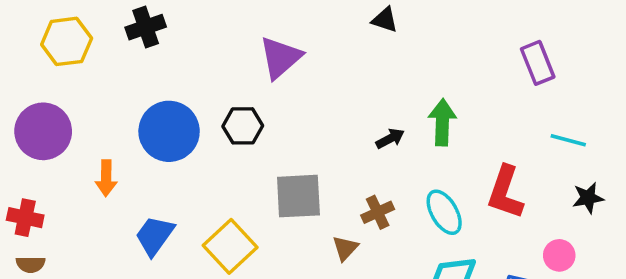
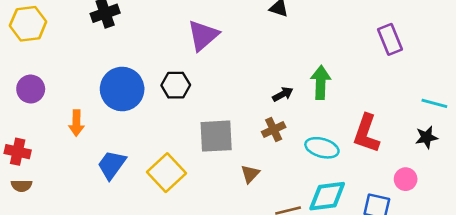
yellow hexagon: (67, 41) -> (28, 24), moved
purple circle: (43, 131) -> (31, 89), size x0.7
cyan line: (568, 140) -> (434, 103), moved
brown cross: (378, 212) -> (274, 129), moved
cyan ellipse: (444, 212) -> (322, 148), turned -44

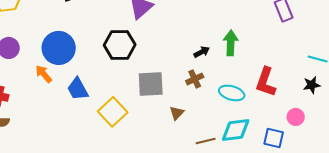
black hexagon: (176, 85) -> (120, 45), size x1.4
blue circle: (122, 89) -> (59, 48), moved
orange arrow: (76, 123) -> (44, 74), turned 138
blue trapezoid: (112, 165) -> (78, 89), moved, turned -65

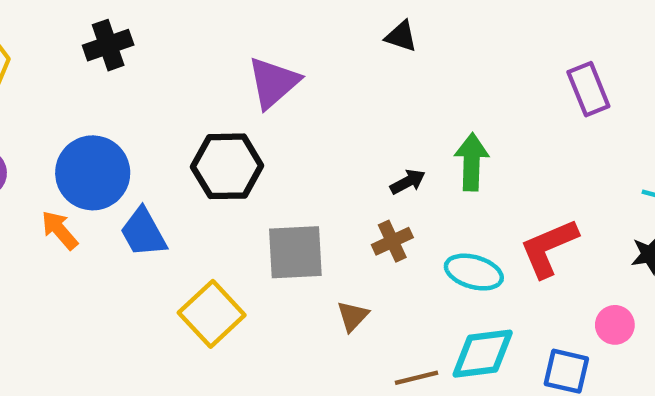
red L-shape: (266, 82) -> (549, 248), turned 48
blue trapezoid: (78, 89) -> (143, 232), moved

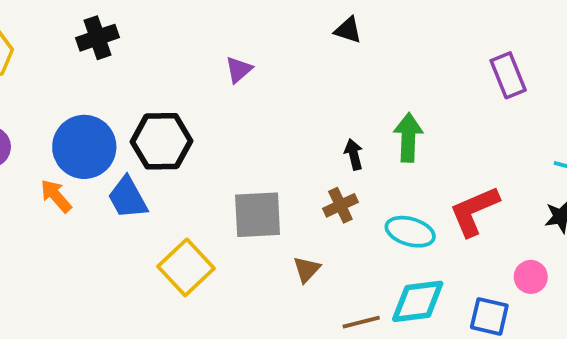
purple triangle: (273, 83) -> (239, 70), size x0.6
black hexagon: (227, 166) -> (162, 141), moved
black arrow: (408, 182) -> (354, 154), turned -76

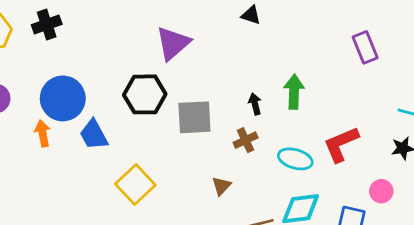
black cross: (97, 38) -> (47, 25), moved
purple triangle: (239, 70) -> (173, 43), size x1.8
black hexagon: (162, 141) -> (145, 94), moved
orange arrow: (56, 196) -> (43, 133), turned 30
gray square: (258, 215) -> (194, 117), moved

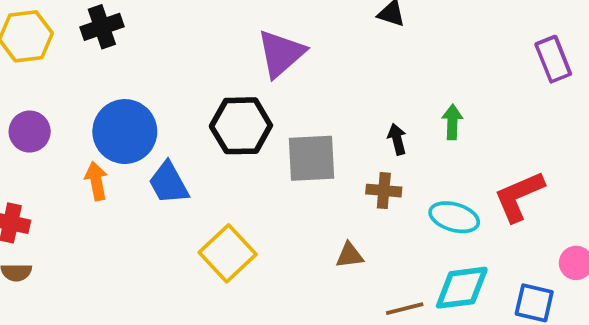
green arrow: (294, 92) -> (452, 122), size x0.7
brown cross: (246, 140) -> (384, 191), turned 30
brown triangle: (221, 186) -> (349, 255), turned 40

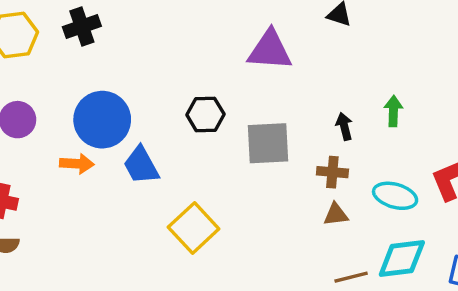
purple triangle: (281, 53) -> (270, 50), moved, turned 45
black hexagon: (241, 126) -> (205, 115), size x0.7
orange arrow: (96, 181) -> (77, 164), turned 104
brown triangle: (349, 255) -> (336, 214), moved

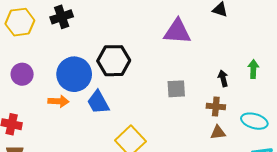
black hexagon: (205, 115) -> (114, 61), moved, size x1.4
gray square: (268, 143) -> (176, 89), size x0.7

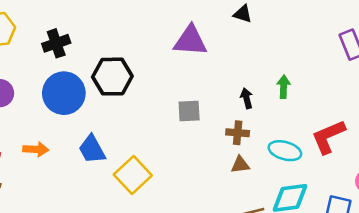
black cross: (62, 17) -> (56, 43), moved
orange arrow: (59, 101) -> (36, 149), moved
blue trapezoid: (98, 102) -> (92, 149), moved

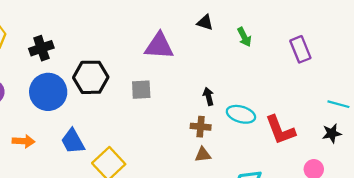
green arrow: (284, 87) -> (244, 37), moved, turned 150
gray square: (189, 111) -> (141, 90), moved
red L-shape: (328, 137) -> (280, 130), turned -88
cyan ellipse: (285, 151) -> (241, 114), moved

